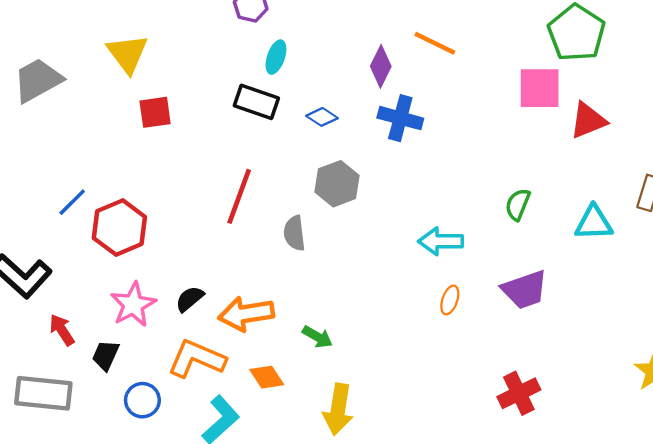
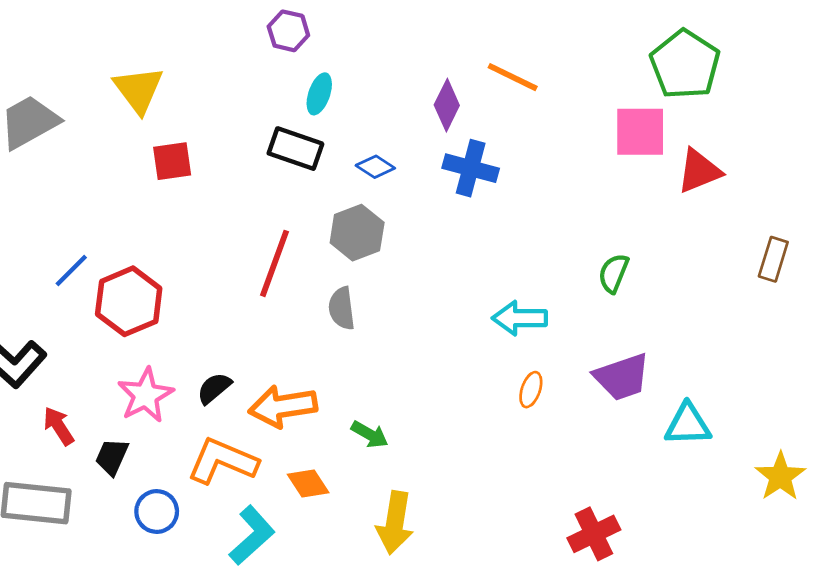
gray hexagon: (337, 184) -> (357, 233), moved
cyan triangle: (594, 223) -> (688, 425), moved
red cross: (519, 393) -> (594, 534), moved

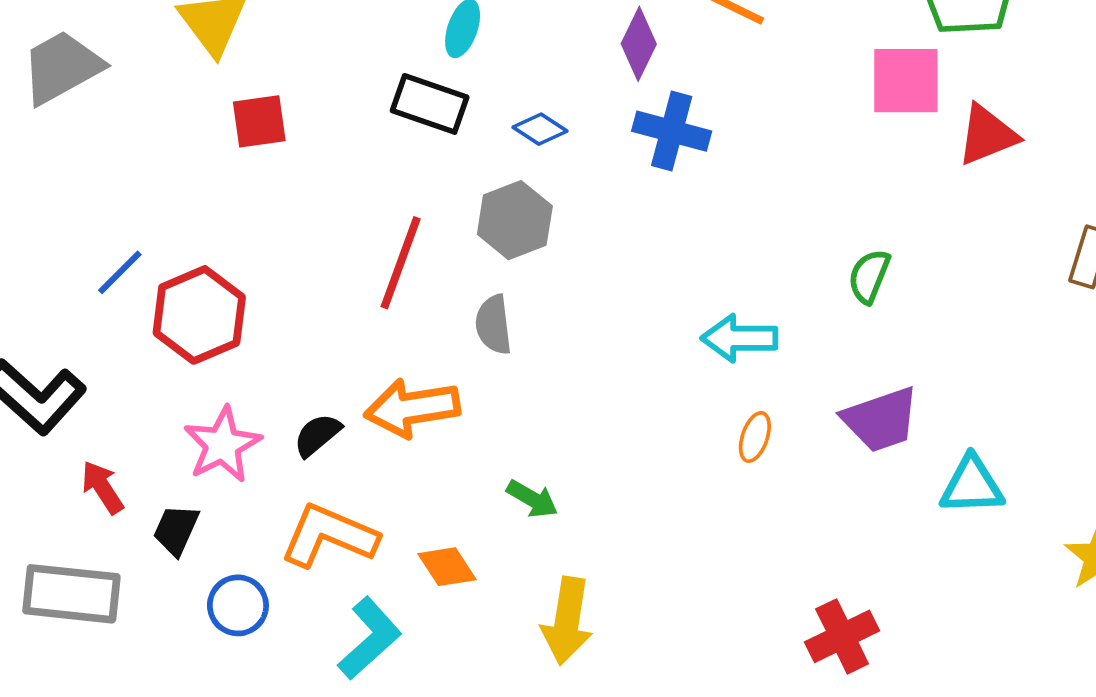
orange arrow: (283, 406) -> (412, 408), moved

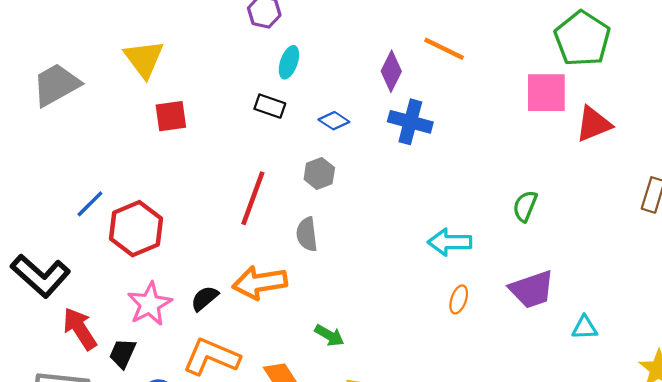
black rectangle: (430, 104) -> (270, 106), size x0.7
gray hexagon: (515, 220) -> (319, 174), size x0.7
cyan triangle: (972, 485) -> (585, 328), size x0.7
red arrow: (102, 487) -> (80, 329), size x1.4

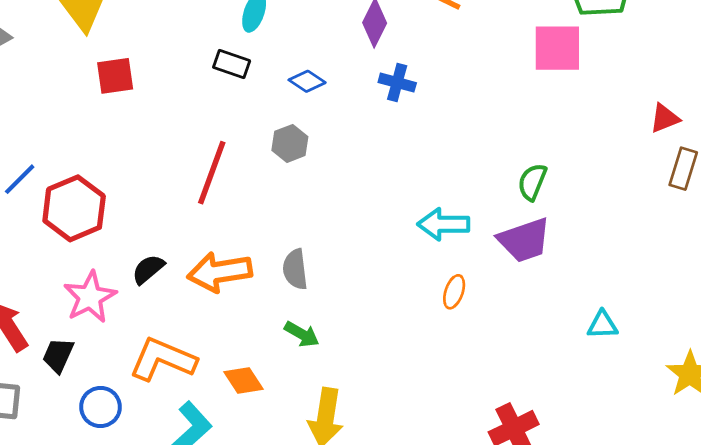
blue cross: (410, 122) -> (397, 83), size x0.7
red triangle: (594, 124) -> (665, 118), moved, size x0.7
gray semicircle: (307, 234) -> (295, 269), moved
purple trapezoid: (532, 289) -> (524, 240), moved
black semicircle: (205, 298) -> (148, 269), moved

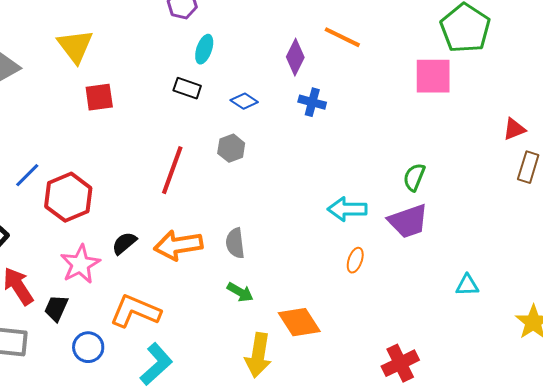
orange diamond: (244, 381) -> (299, 322), moved, size x1.4

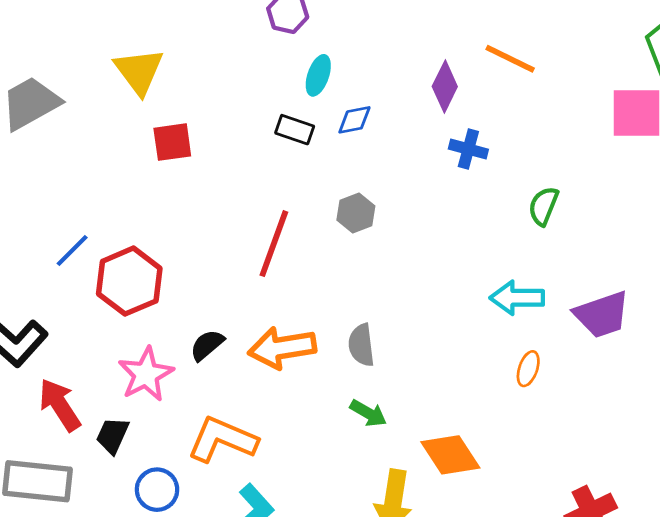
blue diamond: (244, 101) -> (354, 120), moved, turned -44
green semicircle: (414, 177) -> (543, 206), moved

